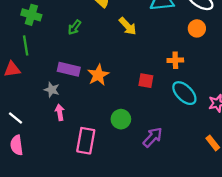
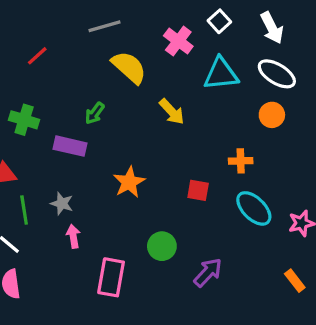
green cross: (31, 15) -> (24, 120), moved
green line: (26, 45) -> (24, 210), moved
purple rectangle: (69, 69) -> (70, 146), moved

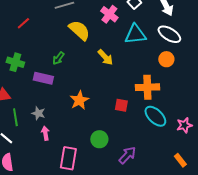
orange cross: (241, 161) -> (147, 87), size x1.6

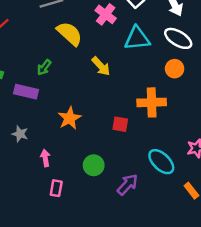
cyan ellipse: (155, 116) -> (161, 162), moved
pink arrow: (45, 133) -> (45, 158), moved
pink rectangle: (68, 158) -> (56, 188), size x0.6

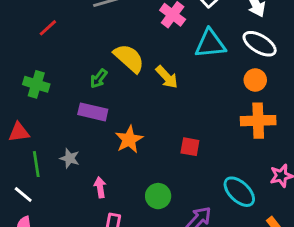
yellow semicircle: (69, 34) -> (129, 58), moved
purple rectangle: (26, 92) -> (93, 112), moved
orange cross: (152, 102) -> (258, 121), moved

